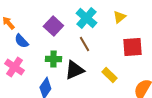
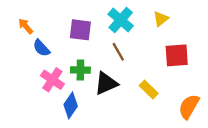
purple square: (53, 26) -> (80, 30), turned -36
pink cross: (14, 67) -> (52, 80), moved

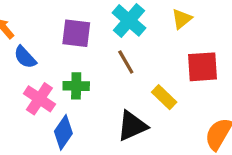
black triangle: (106, 83) -> (132, 126), moved
yellow rectangle: (149, 89) -> (164, 97), moved

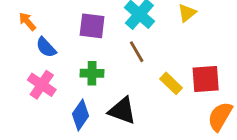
red square: (203, 67) -> (206, 79), moved
pink cross: (39, 99) -> (42, 85), moved
black triangle: (132, 126) -> (122, 111), moved, turned 44

